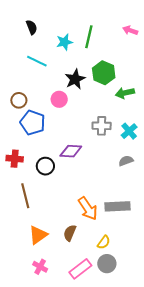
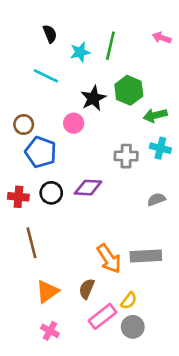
black semicircle: (32, 27) -> (50, 34), moved
cyan cross: (129, 131) -> (160, 148), moved, turned -35
black circle: (45, 166) -> (51, 193), moved
pink rectangle: (80, 269) -> (102, 316), moved

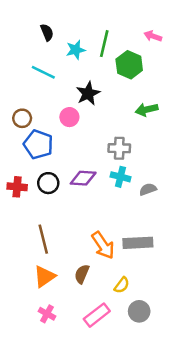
green hexagon: (129, 90) -> (129, 65), moved
cyan cross: (160, 148) -> (120, 177), moved
brown line: (32, 243) -> (43, 239), moved
pink rectangle: (102, 316) -> (97, 315), moved
gray circle: (133, 327) -> (139, 311), moved

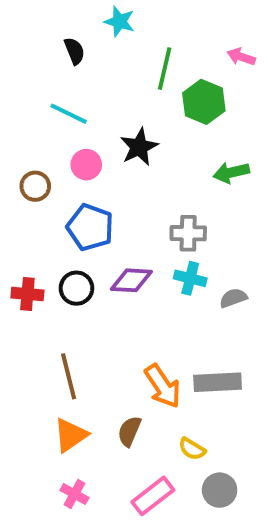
cyan star: (76, 50) -> (120, 22), moved, turned 30
pink circle: (69, 117) -> (86, 165), moved
blue pentagon: (38, 144) -> (90, 227), moved
yellow semicircle: (122, 285) -> (192, 449), turned 84

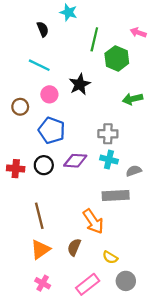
gray rectangle: (218, 382) -> (116, 196), moved

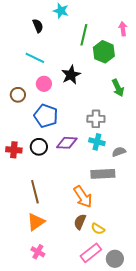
pink arrow: (138, 33) -> (123, 29), turned 64
green arrow: (133, 99) -> (118, 88), turned -102
brown semicircle: (74, 247) -> (80, 222), moved
gray circle: (126, 281) -> (115, 259), moved
pink rectangle: (88, 284) -> (91, 253), moved

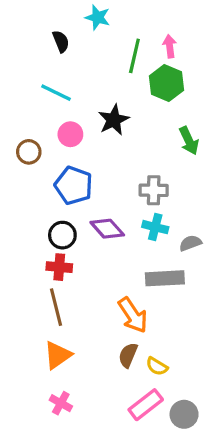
pink arrow: (123, 29) -> (170, 46), moved
purple diamond: (67, 143) -> (107, 229), turned 45
red cross: (14, 150) -> (59, 267), moved

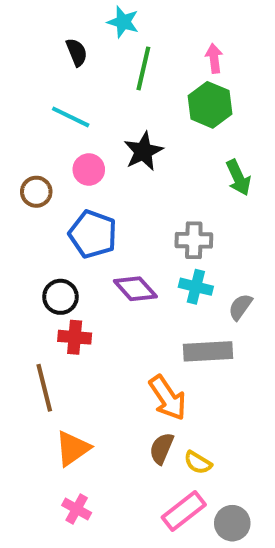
green line: (134, 56) -> (143, 68), moved
black circle: (62, 235) -> (60, 297), moved
gray semicircle: (190, 243) -> (240, 307), turned -35
brown line: (56, 307) -> (44, 388), moved

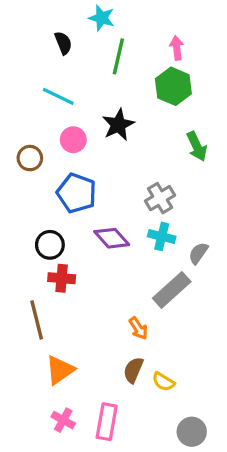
gray cross: (194, 240) -> (160, 198), turned -32
gray rectangle: (208, 351) -> (172, 290), turned -39
orange arrow: (168, 398) -> (138, 328), size x0.6
pink rectangle: (184, 511) -> (107, 422), moved, turned -42

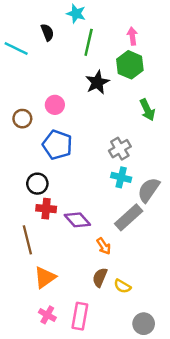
cyan line: (58, 96) -> (16, 49), moved
black star: (118, 125) -> (97, 82), moved
purple diamond: (112, 238) -> (77, 220), moved
gray semicircle: (198, 253) -> (149, 190), size x1.5

